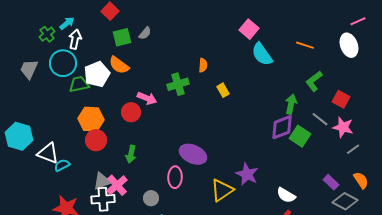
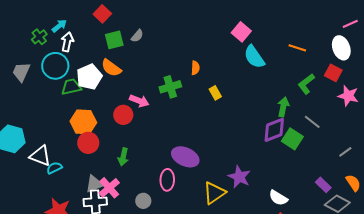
red square: (341, 99) -> (333, 73), moved
pink star: (343, 127) -> (348, 96), moved

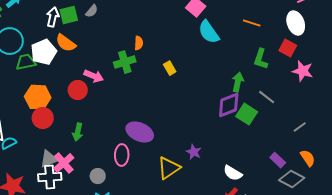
white arrow: (67, 42) -> (53, 17), moved
orange semicircle: (195, 68) -> (139, 43), moved
green L-shape: (306, 84) -> (261, 59), turned -35
purple star: (239, 177) -> (194, 152), size x0.7

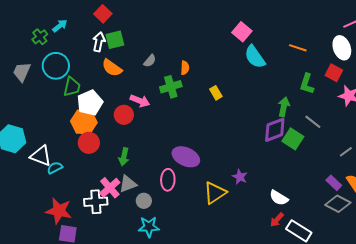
gray semicircle: (92, 11) -> (150, 61), moved
white pentagon: (44, 52) -> (90, 103), moved
green trapezoid: (26, 62) -> (72, 87), turned 115
gray triangle: (49, 159) -> (128, 184), moved
purple rectangle: (278, 160) -> (334, 183), moved

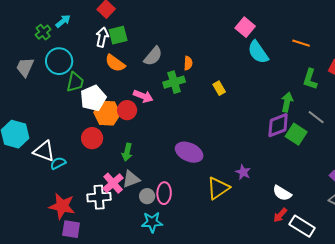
gray semicircle: (150, 61) -> (153, 56), size x1.5
orange hexagon: (84, 122) -> (107, 113), moved
pink ellipse: (168, 180) -> (164, 193), moved

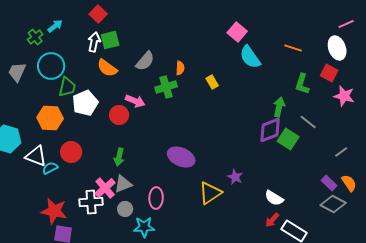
yellow rectangle: (219, 88) -> (212, 82), moved
orange hexagon: (107, 113) -> (50, 118), moved
red circle: (92, 138) -> (71, 152), moved
gray circle: (147, 196) -> (125, 209), moved

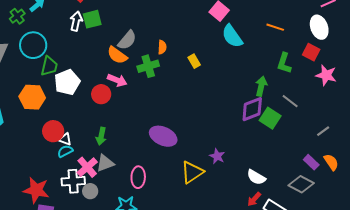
orange semicircle: (107, 68) -> (117, 55), moved
white triangle: (36, 156) -> (65, 139), moved, size x0.6
cyan semicircle: (50, 168) -> (65, 151), moved
gray diamond: (333, 204) -> (301, 184), moved
gray circle: (125, 209) -> (90, 191), moved

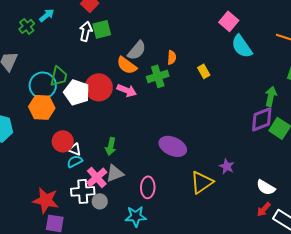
cyan circle: (33, 45) -> (43, 85), moved
white pentagon: (67, 82) -> (77, 92), turned -30
red circle: (101, 94) -> (99, 87), moved, size x1.4

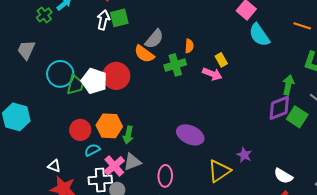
green trapezoid: (59, 76) -> (75, 85), moved
pink arrow: (127, 90) -> (212, 74), moved
orange hexagon: (42, 107) -> (109, 126), moved
white triangle: (75, 149) -> (54, 166), moved

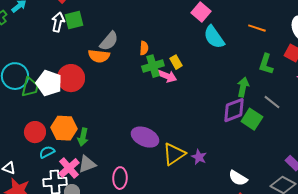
orange semicircle: (144, 54) -> (99, 56), turned -30
green cross: (175, 65) -> (153, 66), moved
yellow triangle: (219, 171) -> (174, 154), moved

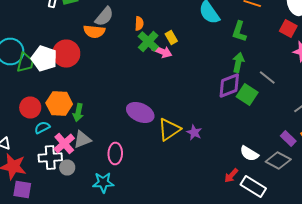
green L-shape: (266, 64) -> (239, 32), moved
green cross: (153, 66) -> (148, 42), turned -30
white semicircle: (238, 178) -> (249, 154), moved

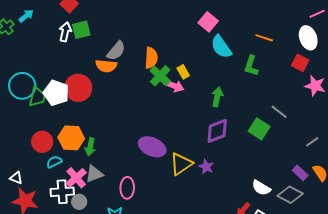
orange semicircle: (139, 24) -> (151, 58), size x1.5
green arrow: (238, 62) -> (217, 97), moved
purple diamond: (229, 86) -> (217, 131), moved

